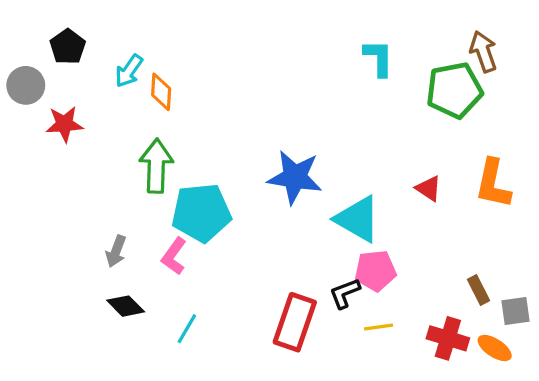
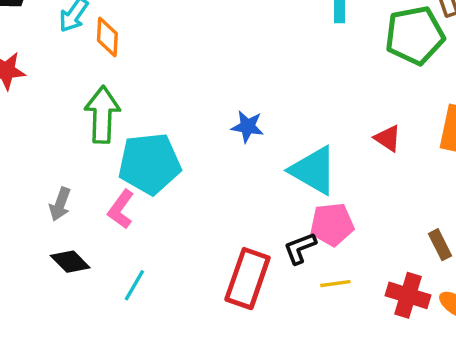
blue star: (295, 177) -> (248, 126), size x0.6

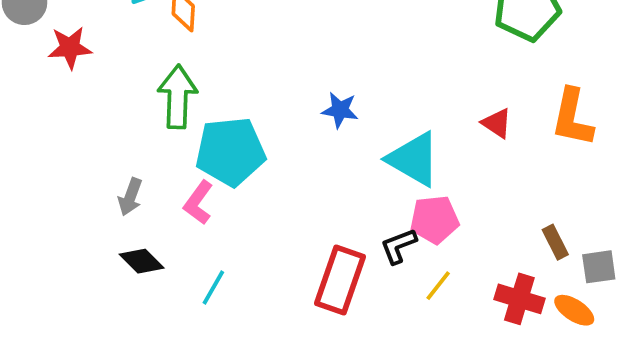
yellow line: (335, 284) -> (438, 286), turned -44

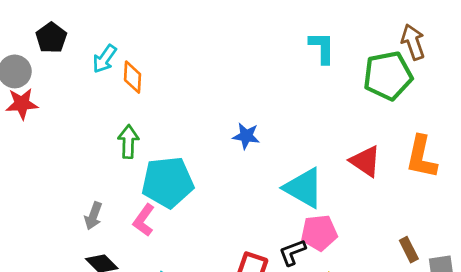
red star: (70, 48) -> (22, 104), moved
green arrow: (178, 97) -> (128, 142), size x0.7
blue star: (340, 110) -> (246, 136), moved
red triangle: (497, 123) -> (365, 161), size x1.4

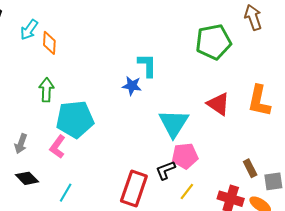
cyan L-shape: (322, 48) -> (147, 65), moved
green pentagon: (388, 76) -> (213, 42), moved
cyan triangle: (304, 188) -> (174, 123), turned 32

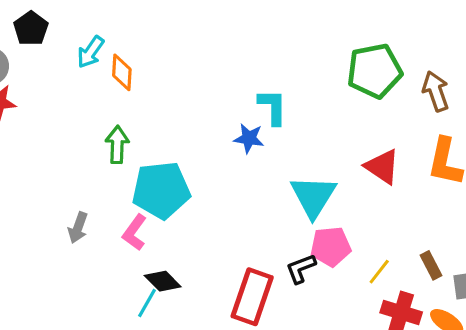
brown arrow: (253, 17) -> (436, 91), moved
black diamond: (27, 178) -> (163, 281), moved
yellow line: (187, 192) -> (379, 272), moved

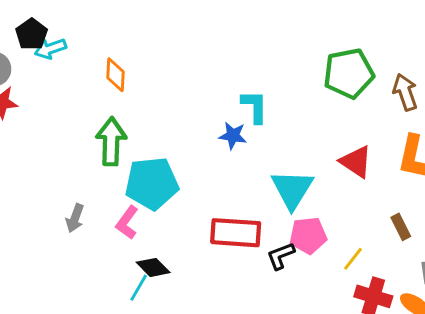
cyan arrow: (91, 52) -> (50, 49), moved, turned 36
green arrow: (117, 145) -> (111, 141), size x1.4
brown rectangle: (431, 265) -> (401, 227), moved
red rectangle: (252, 297) -> (236, 233), moved, turned 75

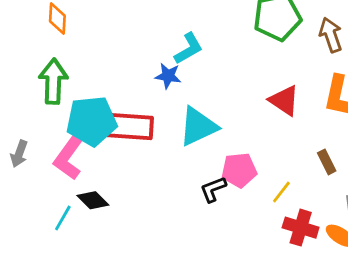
cyan L-shape: (255, 107) -> (189, 49), turned 60
cyan triangle: (292, 189) -> (198, 126), moved, turned 33
pink L-shape: (127, 223) -> (68, 158), size x1.4
red rectangle: (236, 233) -> (130, 126), moved
cyan line: (139, 288) -> (63, 218), moved

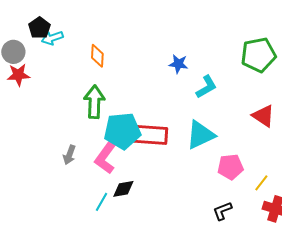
cyan L-shape: (189, 49) -> (206, 87), moved
blue star: (168, 76) -> (178, 64), moved
black L-shape: (213, 189) -> (222, 211), moved
black diamond: (93, 200) -> (123, 189), turned -55

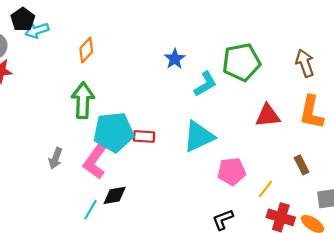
green pentagon: (258, 55) -> (241, 62), moved
orange diamond: (97, 56) -> (86, 50), turned 40
blue star: (178, 64) -> (175, 59), turned 30
red triangle: (263, 116) -> (268, 116), turned -40
red rectangle: (150, 135) -> (144, 136), size x0.6

